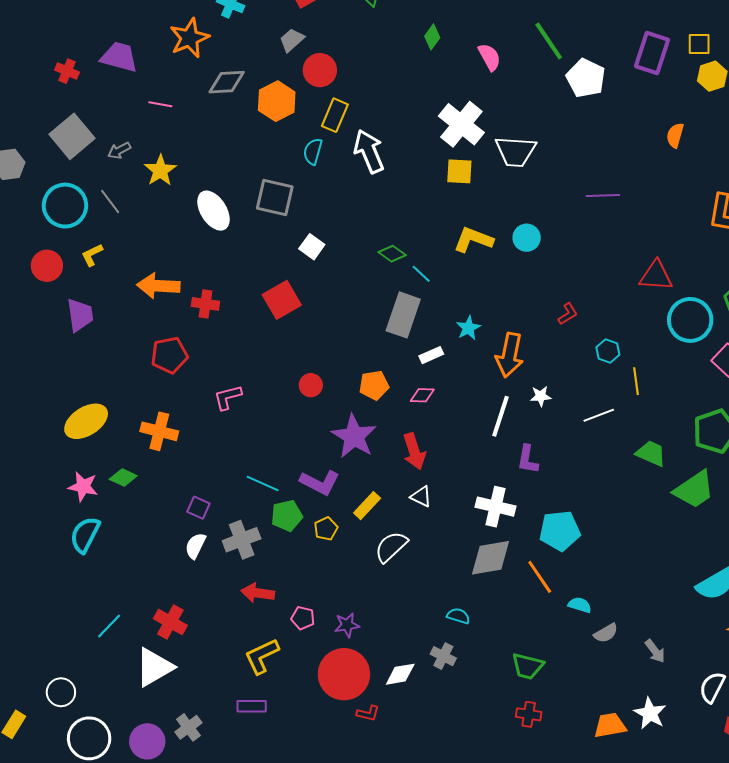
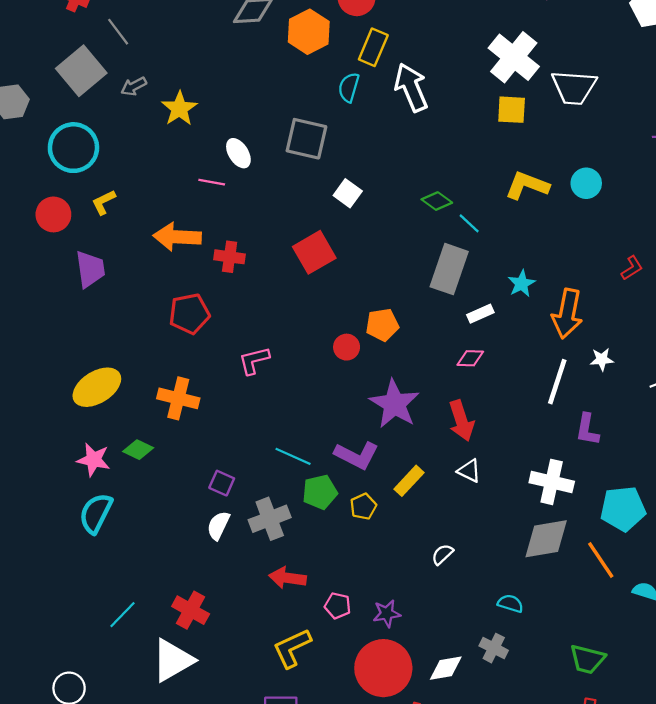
pink line: (160, 104) -> (212, 182), moved
gray line: (110, 202) -> (118, 32), moved
white ellipse: (213, 211) -> (238, 153), size x0.7
orange pentagon: (374, 385) -> (382, 325), moved
white semicircle: (391, 547) -> (442, 554), moved, size x0.6

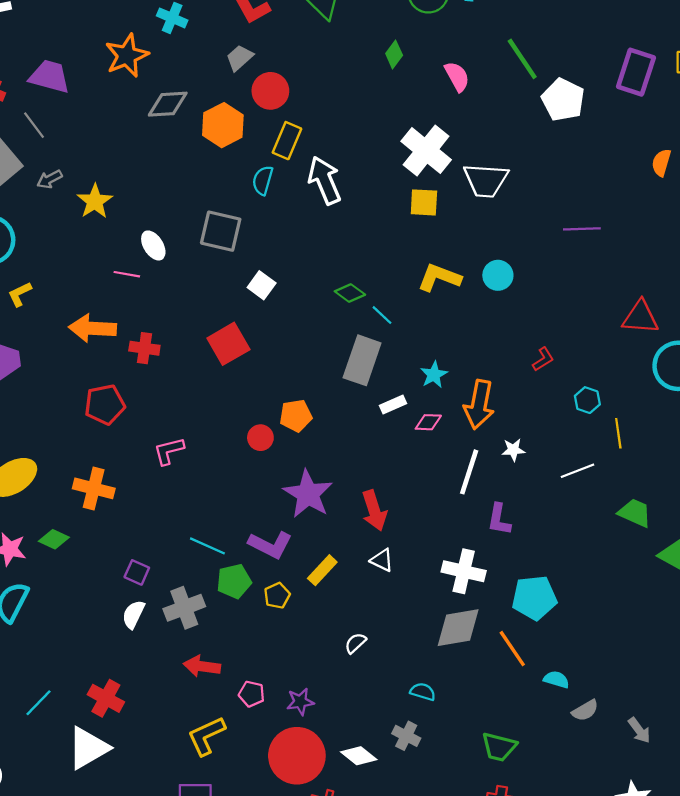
pink diamond: (470, 358) -> (428, 422), moved
white diamond: (446, 668) -> (359, 756), turned 48

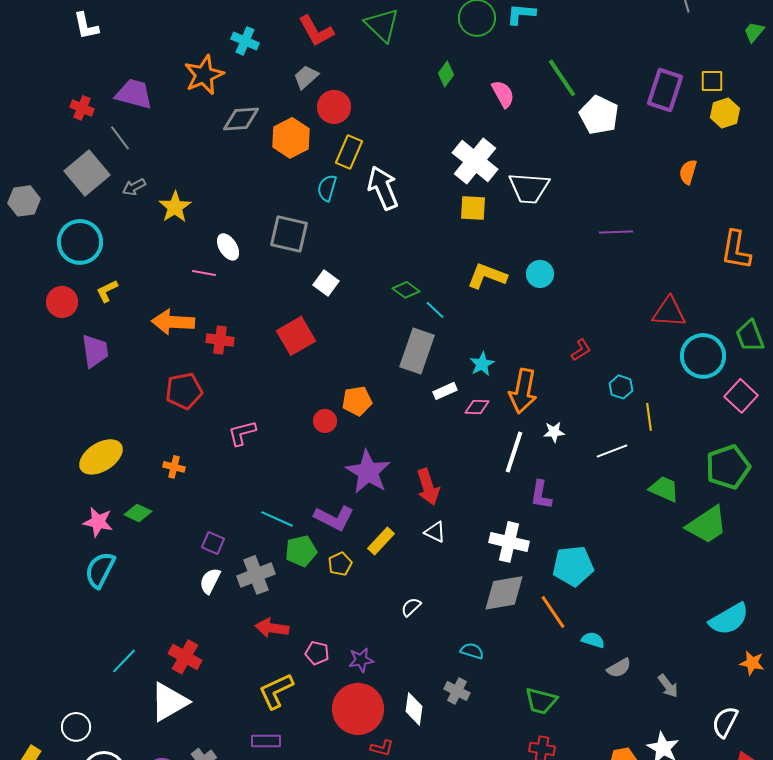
orange cross: (94, 488) -> (174, 467), size x0.6
white diamond: (359, 756) -> (414, 709), turned 60

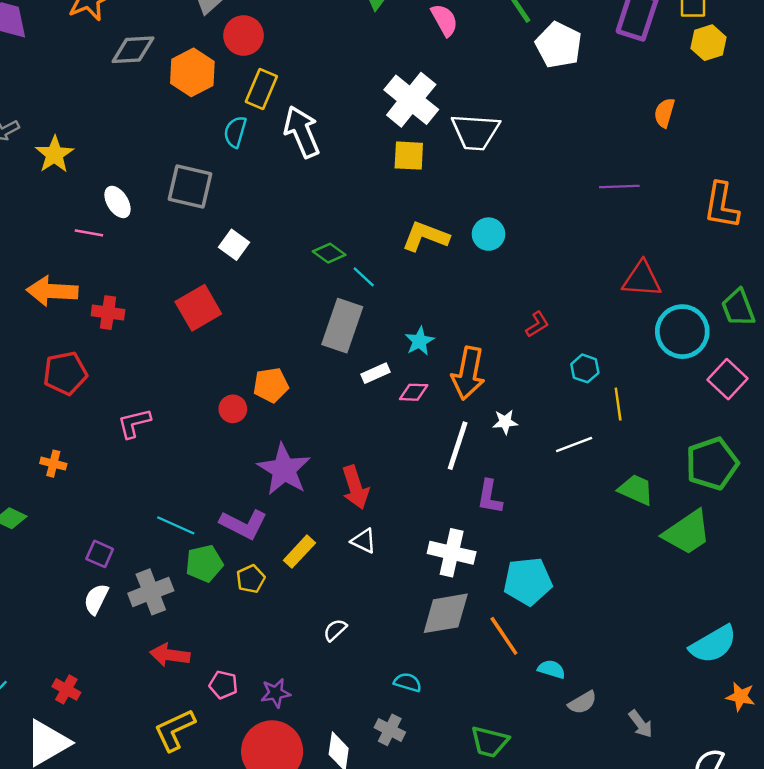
purple line: (616, 232) -> (619, 187), moved
red cross: (185, 657) -> (66, 689), size x0.7

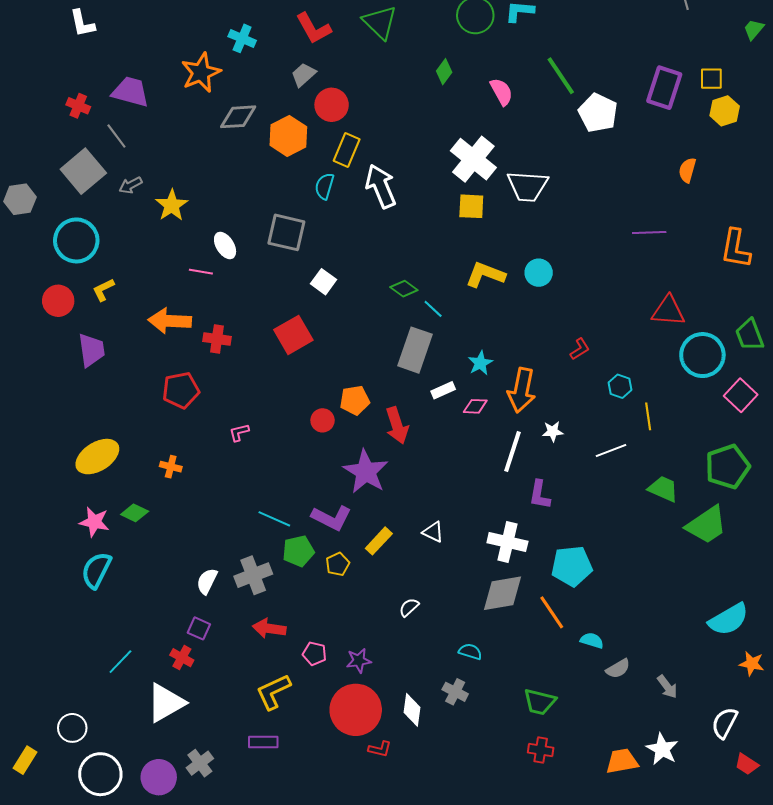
pink L-shape: (134, 423) -> (239, 432), size x0.7
red arrow: (355, 487) -> (397, 425), moved
purple square: (100, 554) -> (199, 628), moved

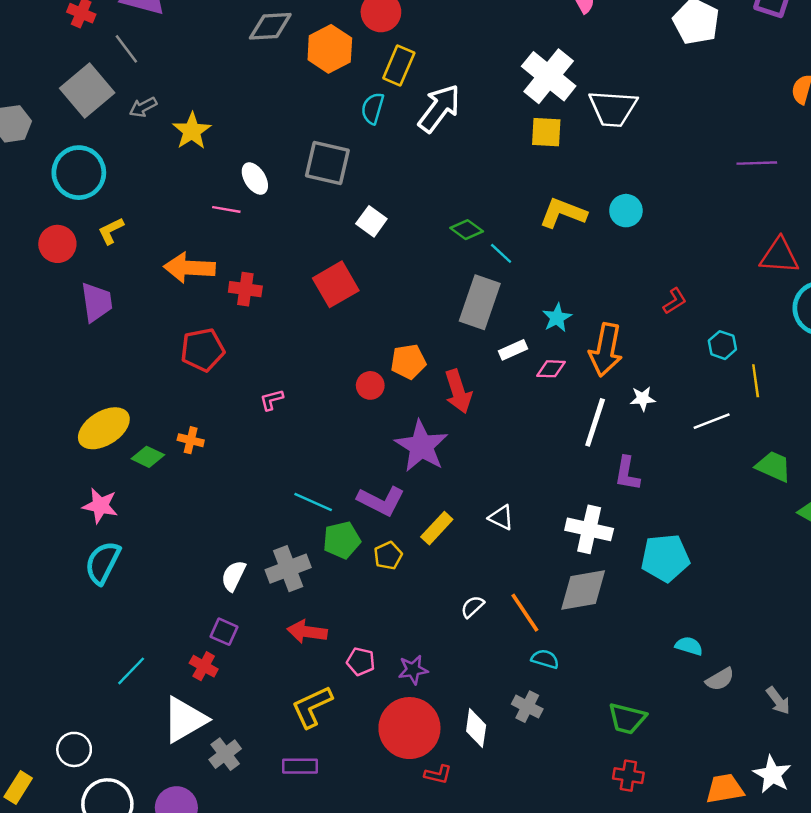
white arrow: (381, 186) -> (439, 108), turned 60
green diamond: (135, 513) -> (148, 457), moved
orange line: (552, 612) -> (525, 613), moved
gray cross: (200, 763) -> (225, 754), moved

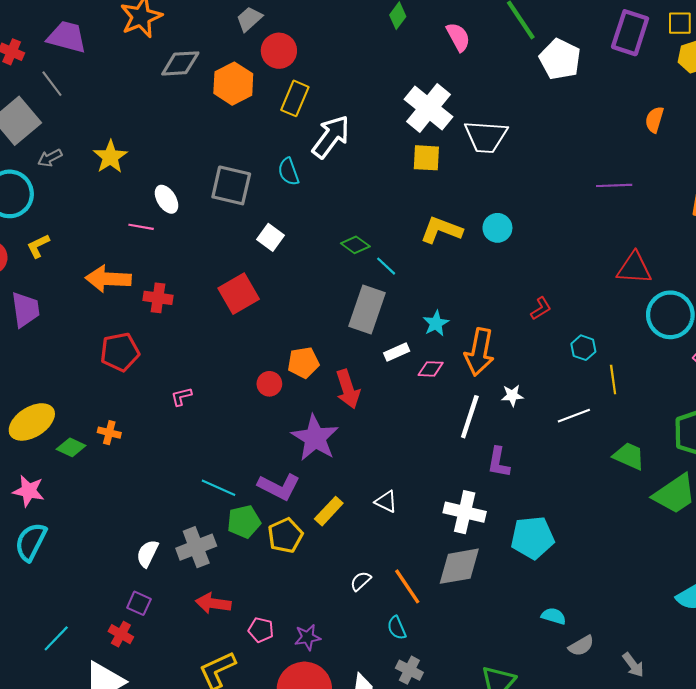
gray arrow: (143, 107) -> (50, 158), moved
cyan semicircle: (373, 108) -> (288, 172), moved, turned -36
yellow pentagon: (388, 556) -> (285, 535), size x1.4
cyan semicircle: (545, 659) -> (397, 628), moved, turned -130

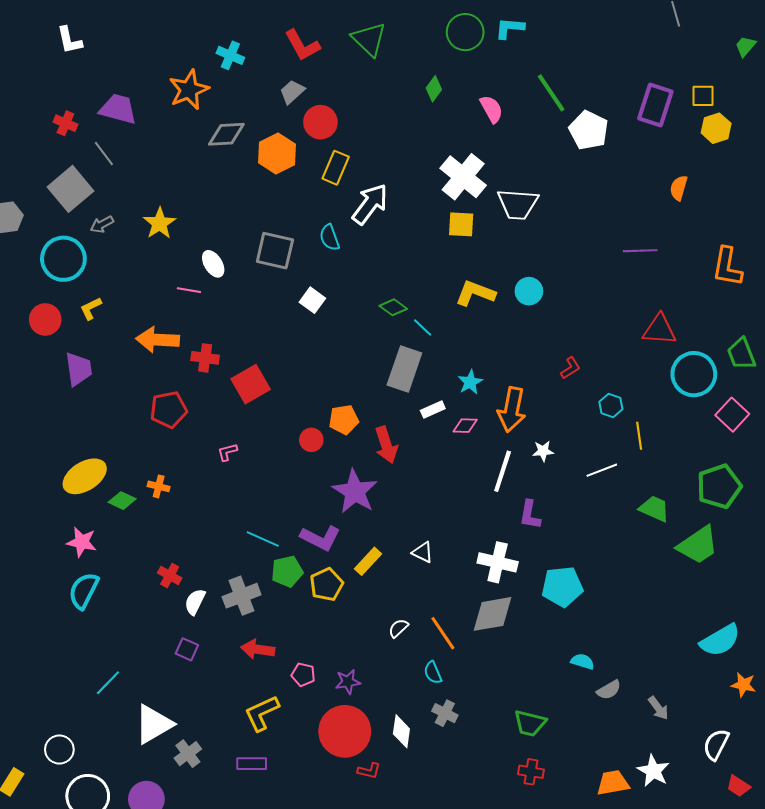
red square: (239, 294) -> (251, 384), moved
red cross: (121, 634) -> (170, 575), moved

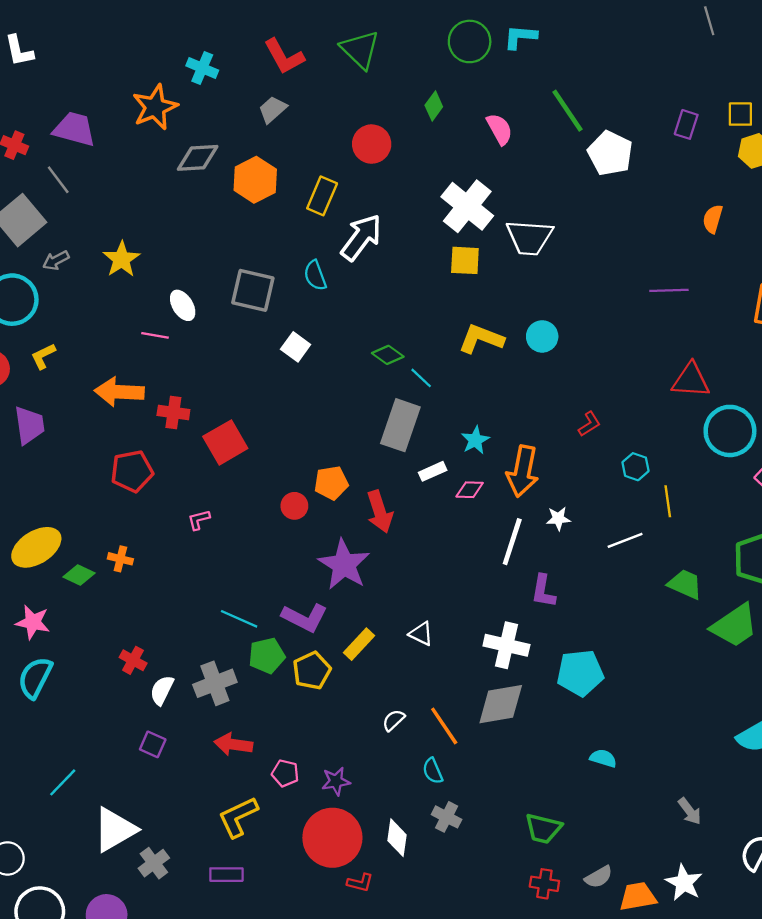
purple rectangle: (655, 105) -> (686, 124), size x0.6
red circle: (320, 122) -> (372, 144), moved
gray semicircle: (609, 690) -> (599, 877), moved

